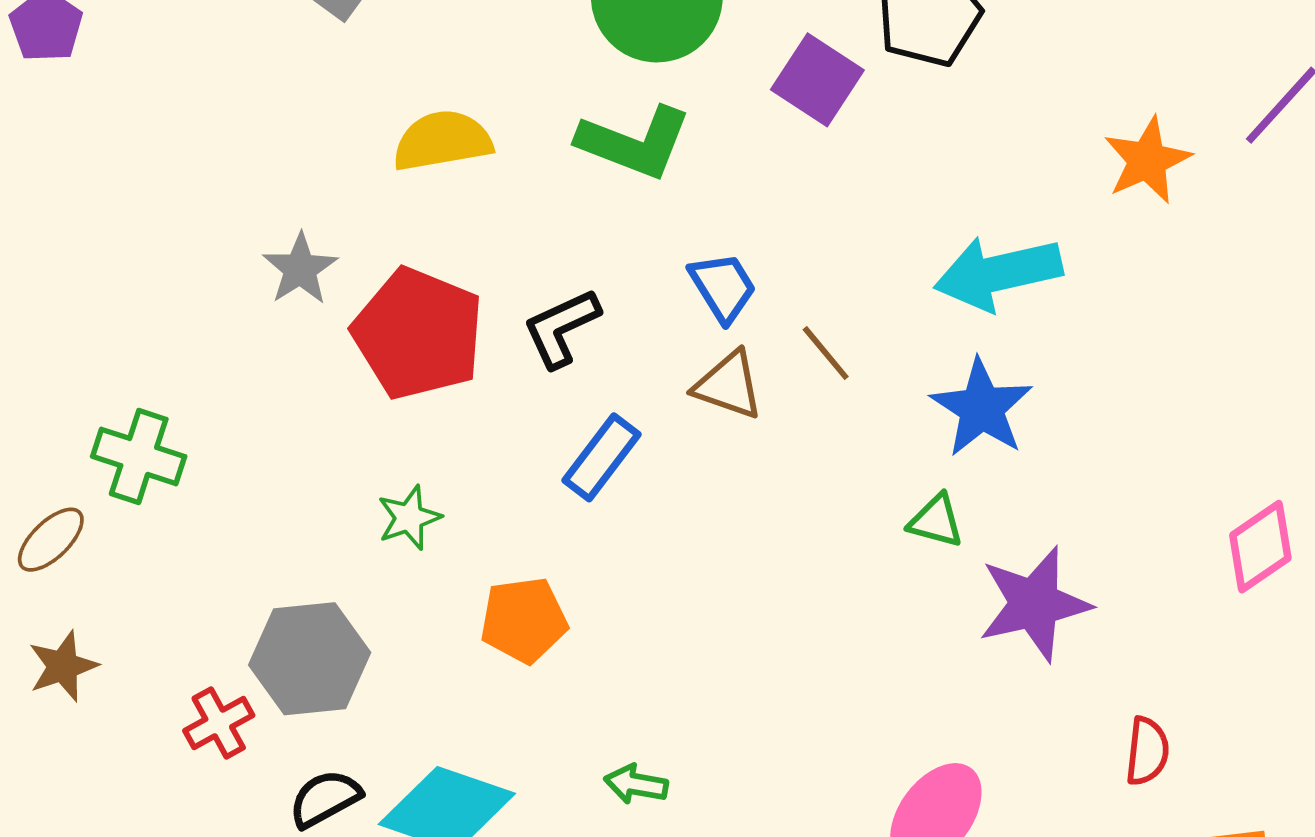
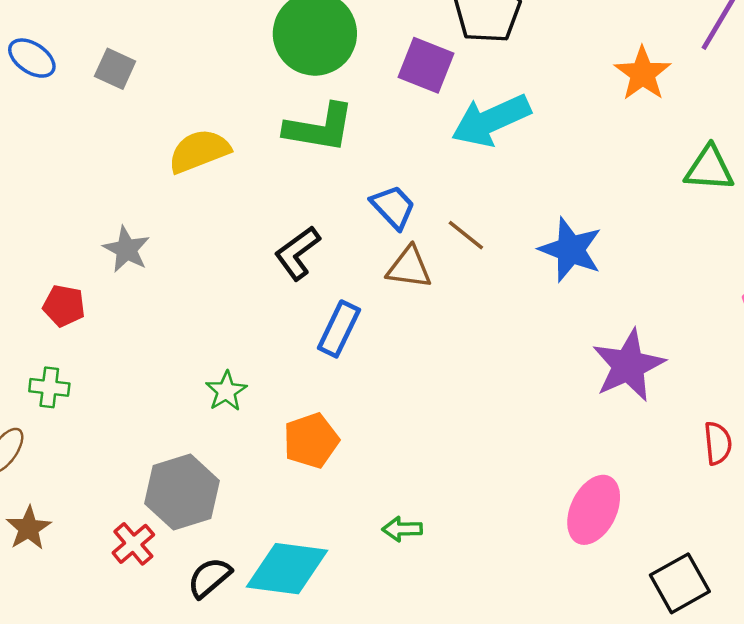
cyan arrow: (998, 273) -> (491, 120), moved
red pentagon: (418, 334) -> (64, 306), moved, size x0.5
green cross: (139, 456) -> (49, 387), size x0.7
green triangle: (936, 521) -> (709, 169), moved, size x1.4

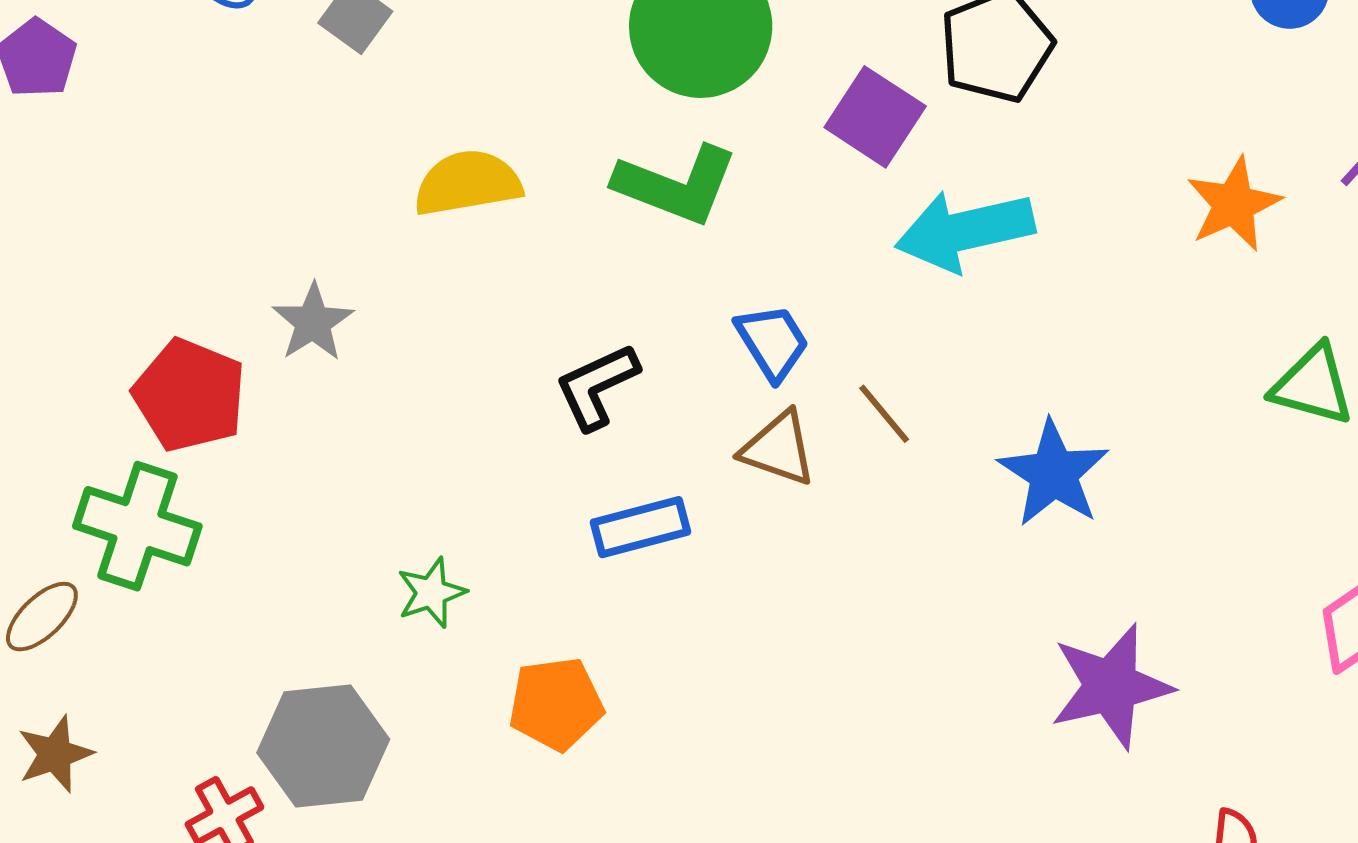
red pentagon: (64, 306) -> (189, 395), size x1.6
blue rectangle: (339, 329) -> (641, 527), turned 38
green cross: (49, 387) -> (137, 526), size x1.8

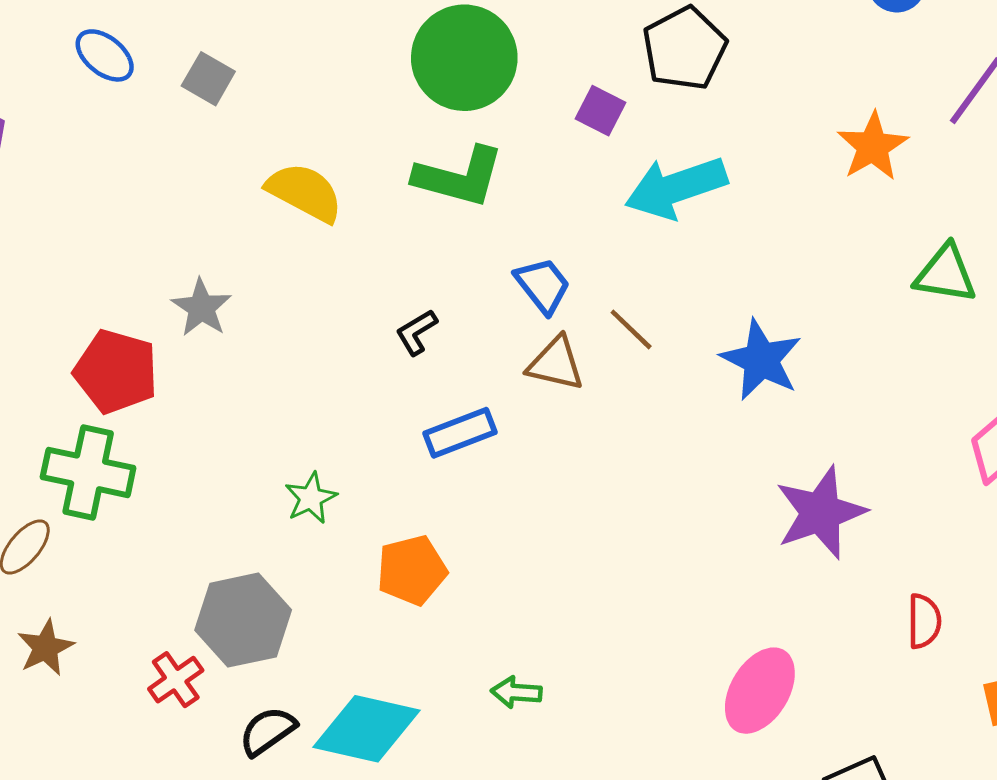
purple square: (875, 117) -> (601, 111), size x0.7
yellow semicircle: (468, 183) -> (305, 192), turned 44
black L-shape: (597, 386) -> (416, 332), size x0.7

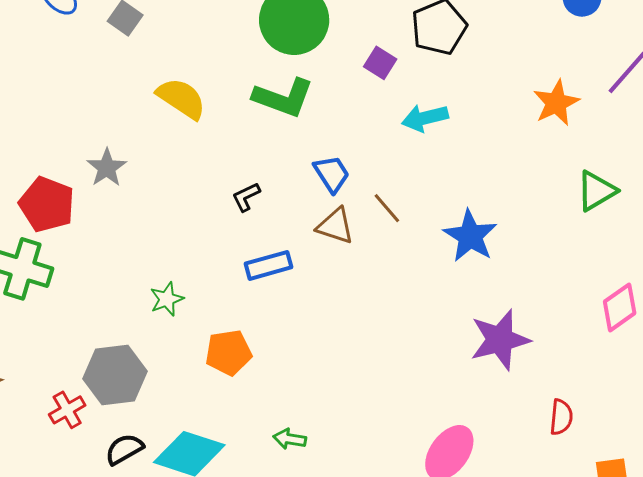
cyan arrow: (676, 188) -> (425, 118), size x0.7
green triangle: (946, 274) -> (596, 191), turned -45

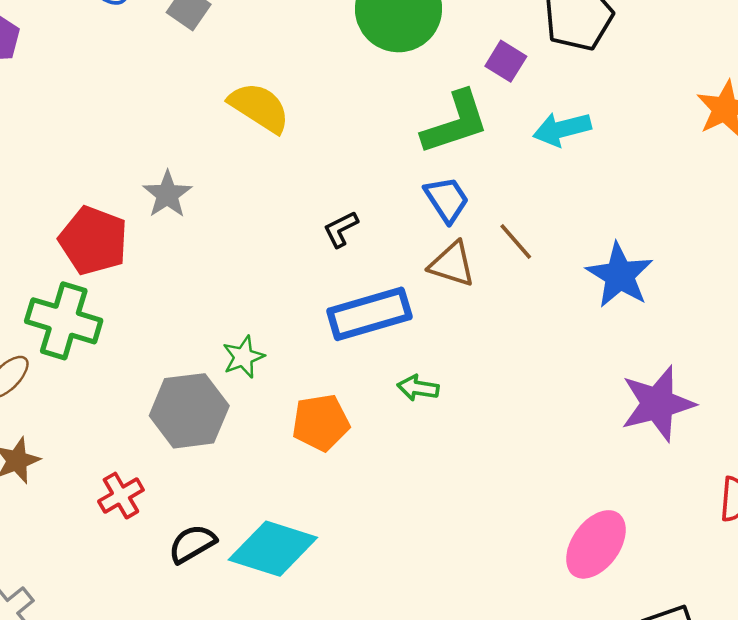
green L-shape: (283, 98) -> (455, 123), moved, turned -38
blue rectangle: (269, 265) -> (369, 314), size x1.4
gray hexagon: (115, 375) -> (189, 411), moved
green arrow: (290, 439) -> (418, 388), moved

